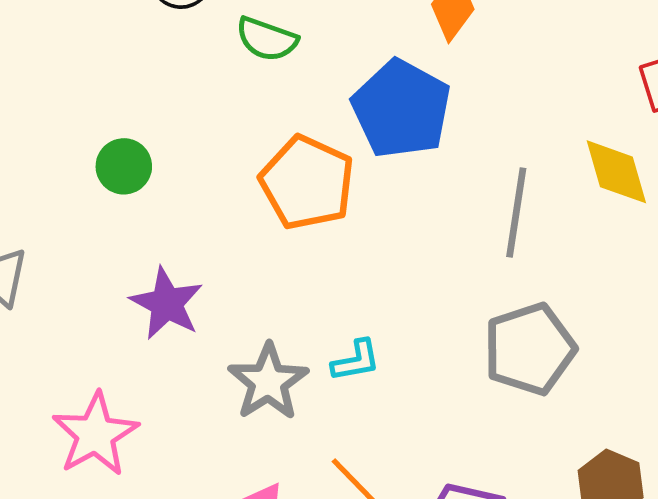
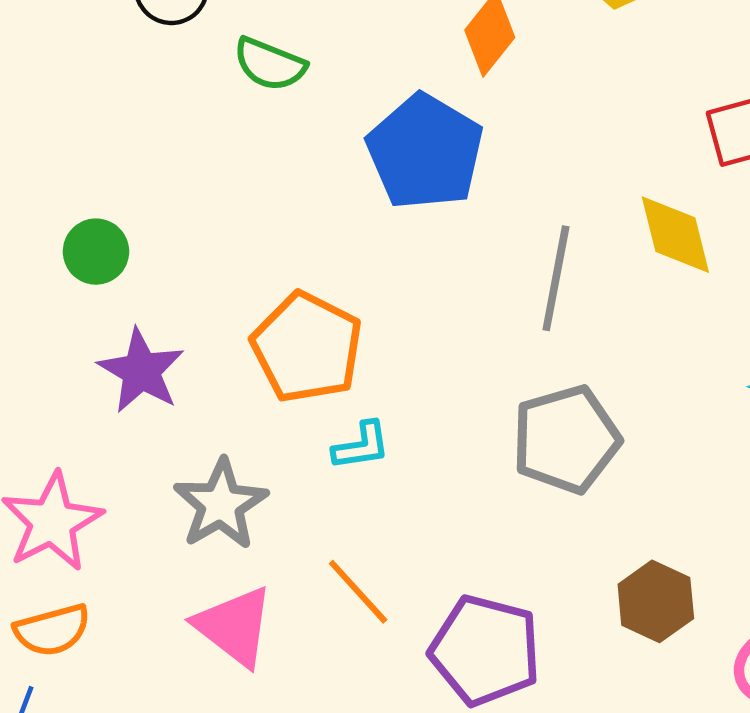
green circle: (124, 166) -> (96, 252), moved
orange pentagon: (307, 183) -> (307, 347), moved
gray star: (268, 382) -> (221, 504), moved

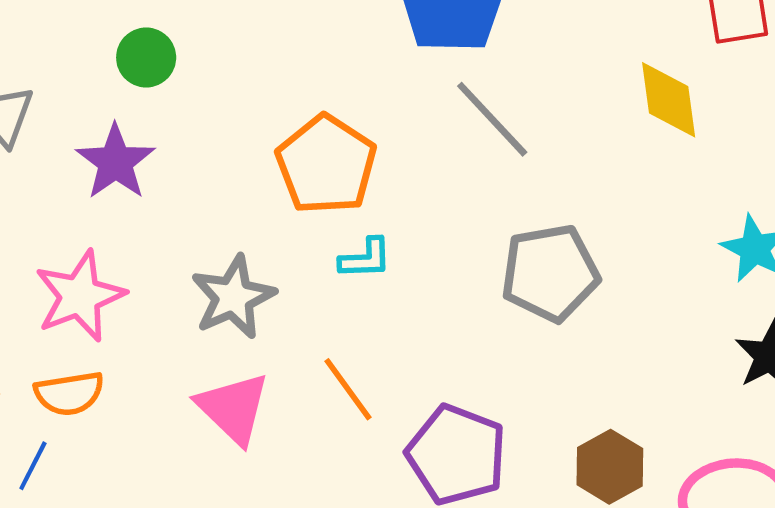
gray line: (556, 278) -> (492, 119), moved, turned -60
purple star: (141, 371) -> (115, 162), moved
brown hexagon: (656, 601) -> (610, 467), moved

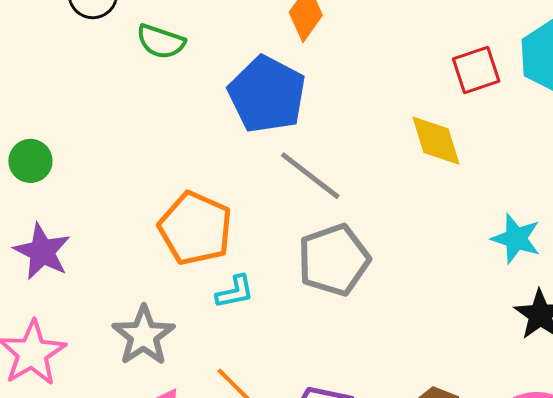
green circle: (146, 58) -> (30, 161), moved
gray pentagon: (550, 273) -> (334, 260), moved

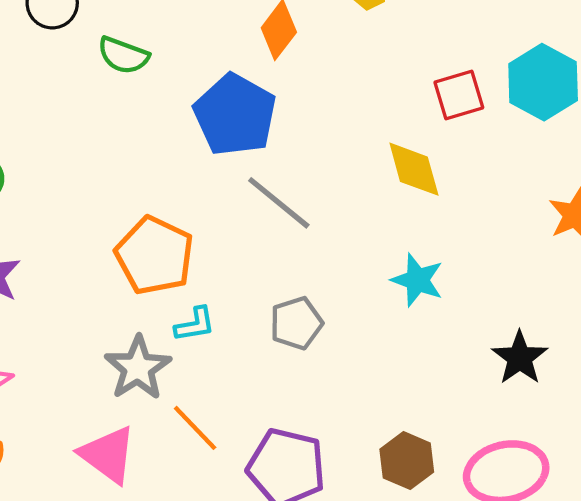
cyan star: (516, 239) -> (417, 280), moved
gray pentagon: (334, 260) -> (296, 323), moved, size x0.7
gray star: (144, 336) -> (138, 368), moved

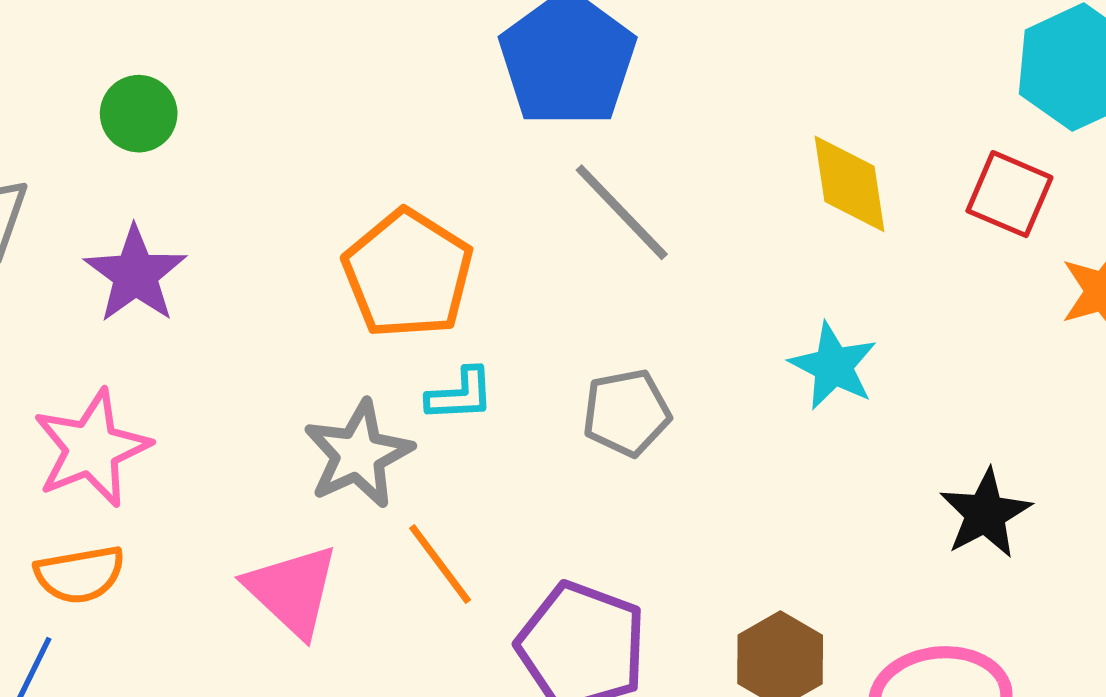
red square: (459, 95) -> (1009, 194), moved, turned 33

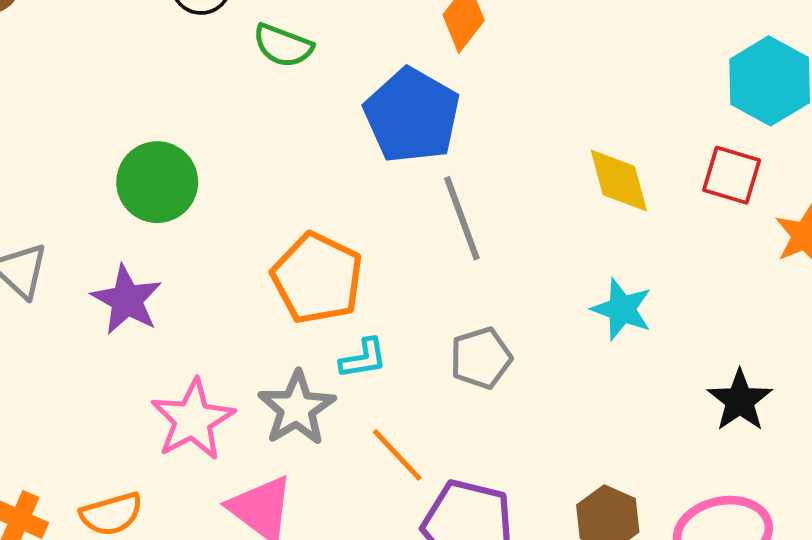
green circle: (139, 114) -> (157, 182), moved, size x1.5
gray line: (622, 212) -> (462, 218), turned 30
pink star: (92, 448) -> (193, 420), moved
orange line: (440, 564) -> (397, 455), moved

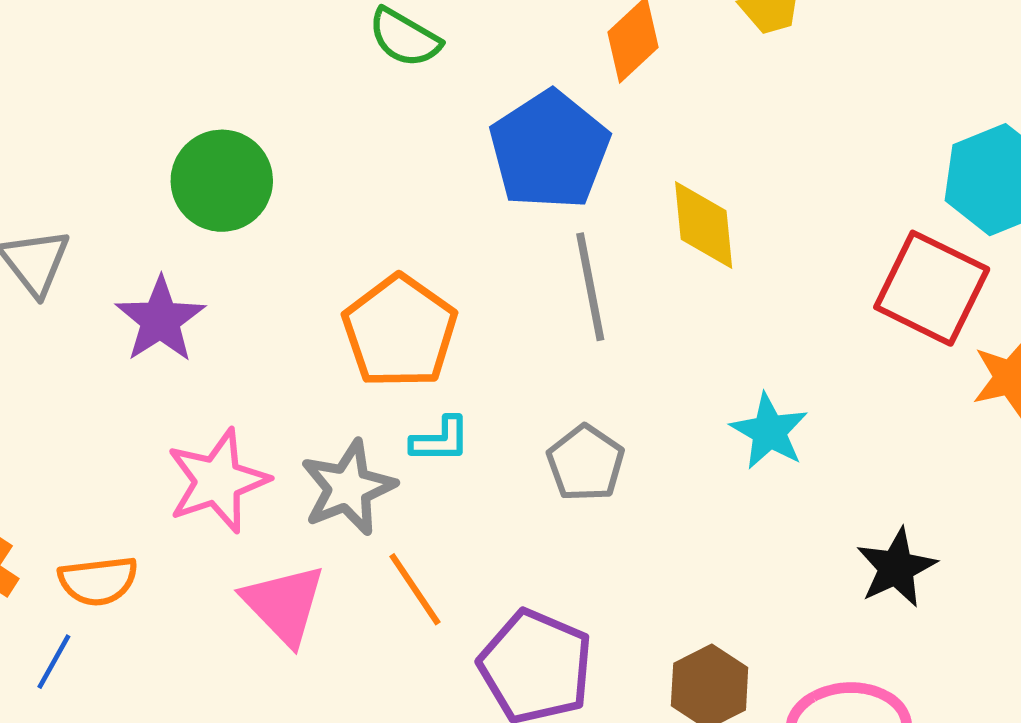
red square: (732, 175) -> (932, 288), size x1.5
yellow diamond: (619, 181) -> (704, 225), moved
gray pentagon: (481, 358) -> (586, 463), turned -30
orange line: (397, 455) -> (415, 589), moved

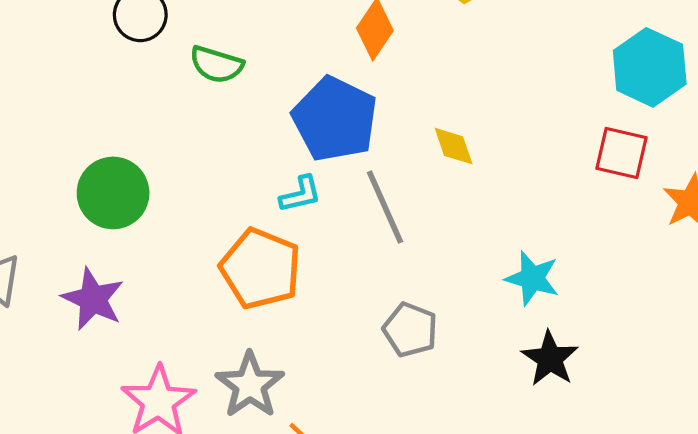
yellow diamond: (704, 225) -> (454, 146), size x0.7
red square: (932, 288) -> (622, 153), size x0.7
cyan L-shape: (440, 440) -> (300, 194), moved
black star: (896, 568) -> (550, 359), moved

